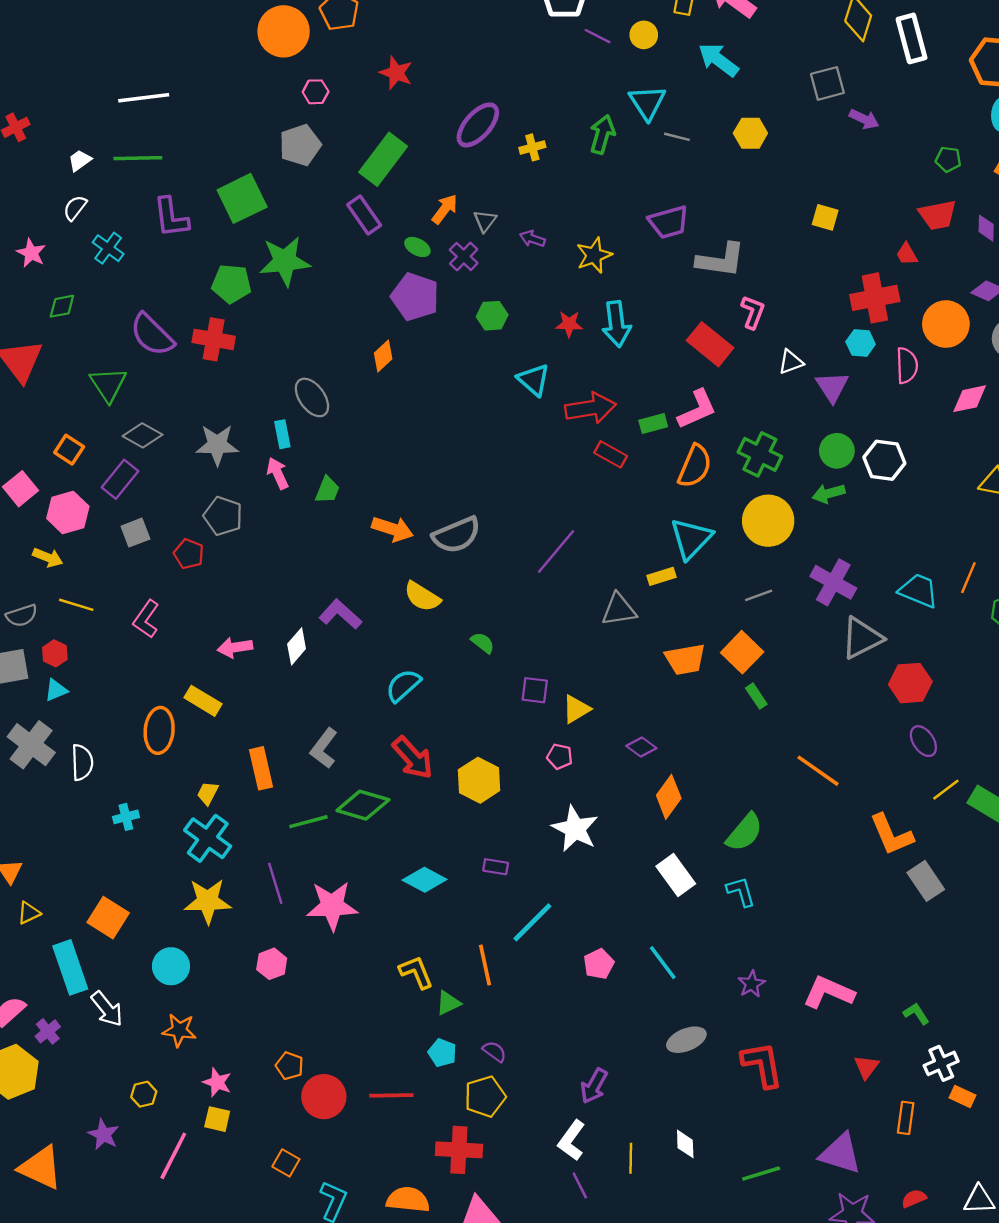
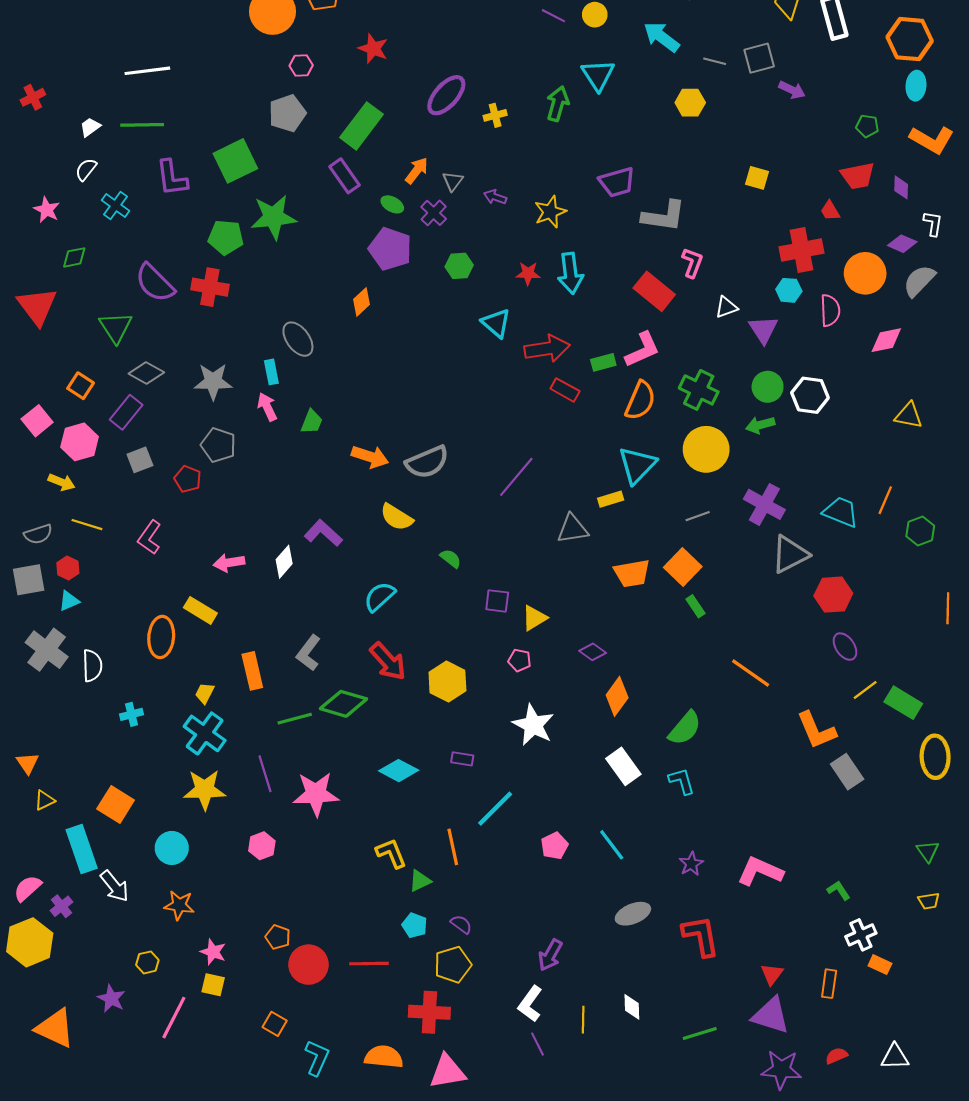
gray line: (677, 137) -> (715, 61), moved
red triangle: (867, 1067) -> (772, 974), moved

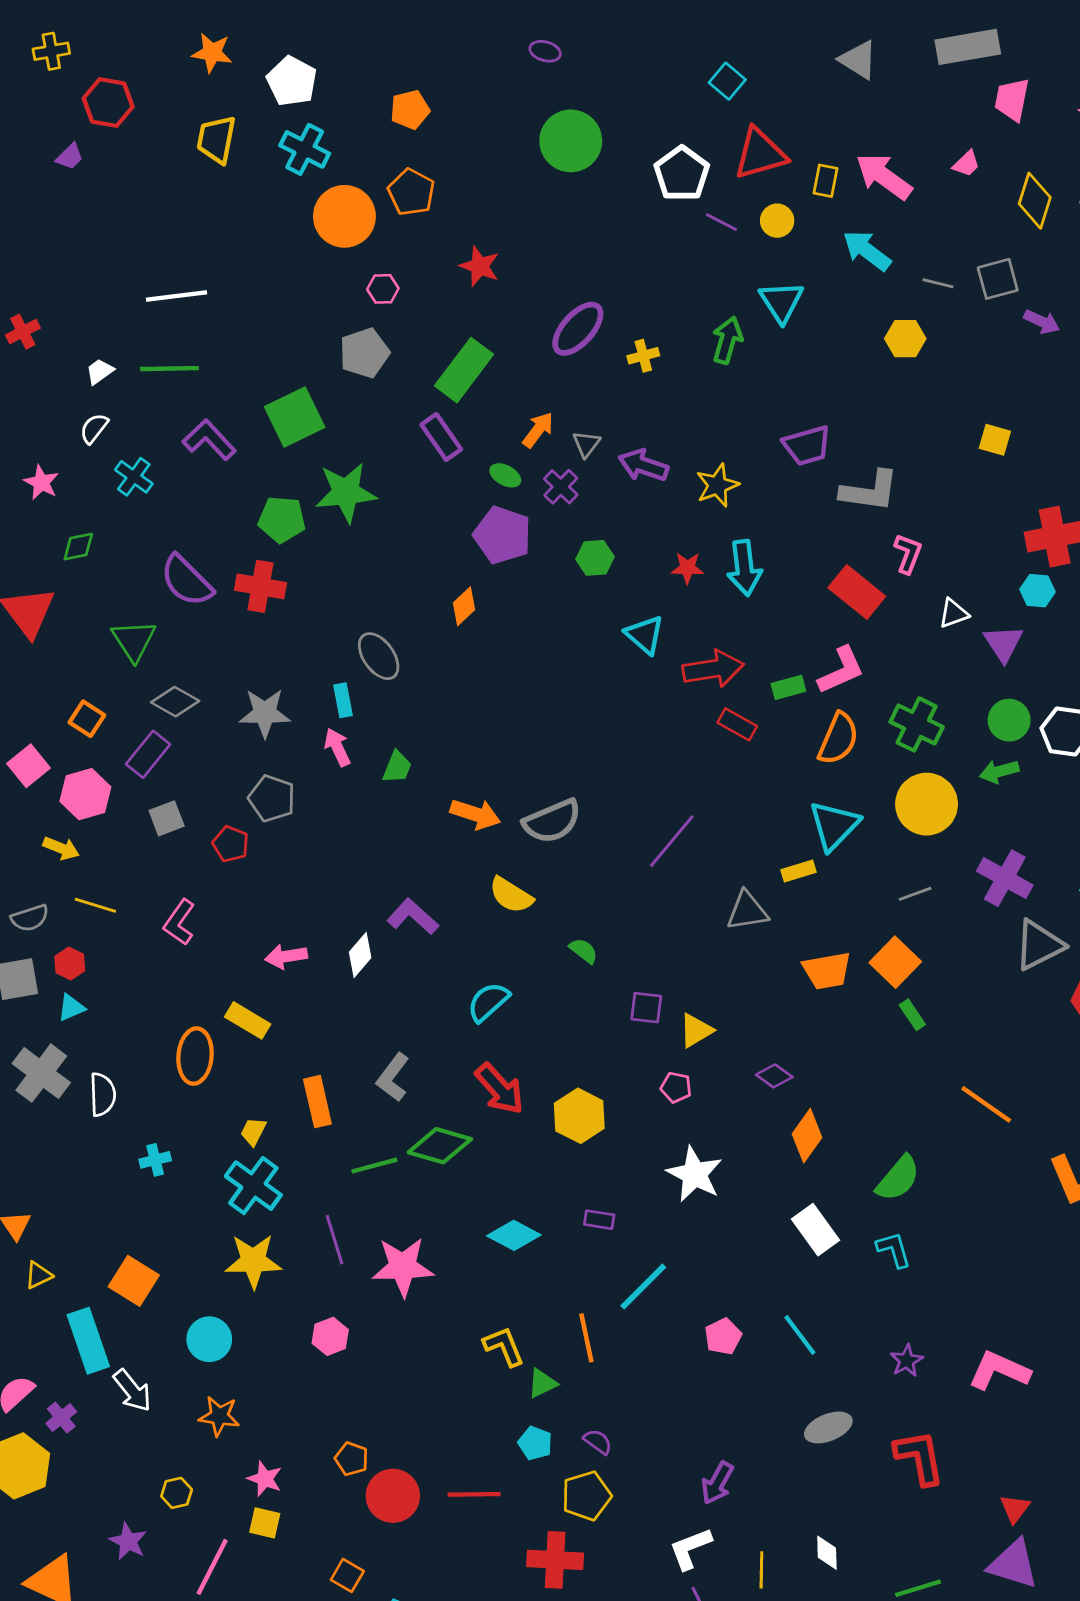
purple L-shape: (172, 178) -> (209, 440), turned 144
purple arrow: (495, 197) -> (643, 465), size x1.6
white L-shape: (530, 1004) -> (690, 1548), turned 33

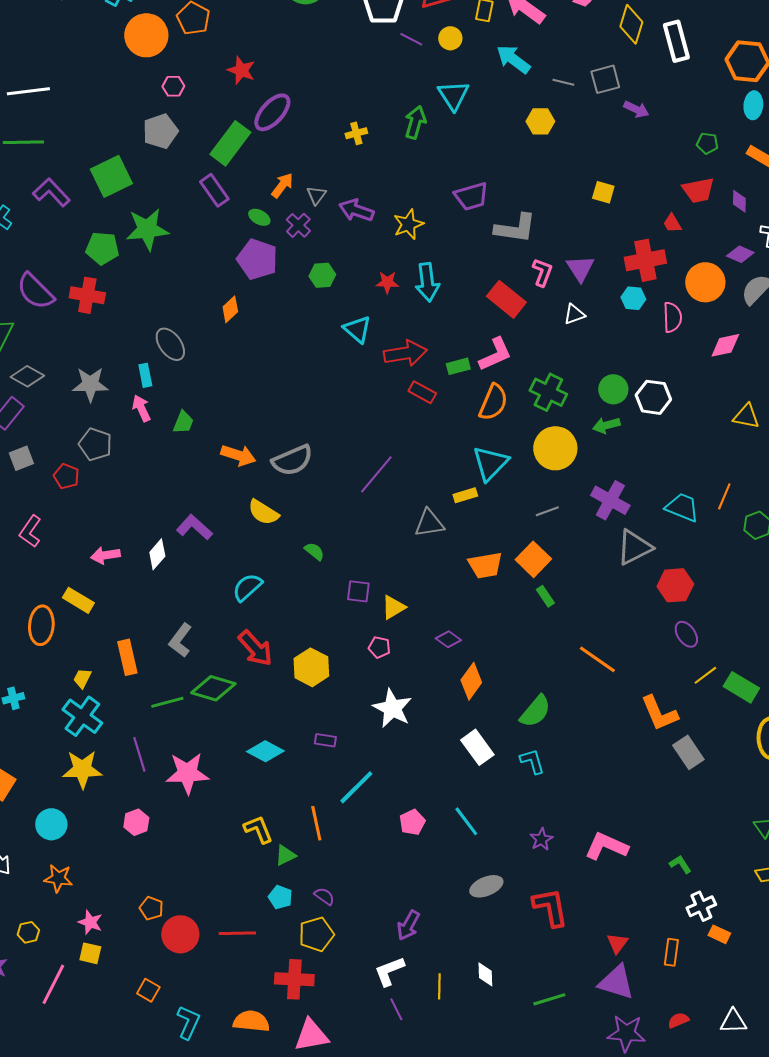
purple ellipse: (578, 329) -> (272, 112), moved
purple triangle: (1003, 643) -> (580, 268), moved

